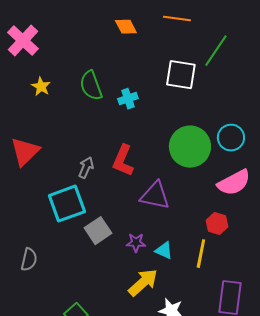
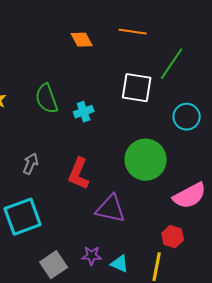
cyan circle: (231, 138) -> (187, 117), moved
gray arrow: (86, 168) -> (31, 164), moved
gray square: (98, 231) -> (54, 265), moved

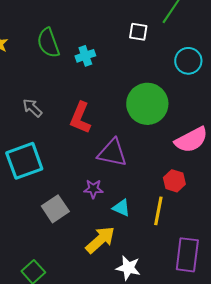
white square: (137, 88) -> (138, 32), size x0.6
gray arrow: (31, 164) -> (32, 108), turned -70
purple star: (92, 256) -> (93, 189), moved

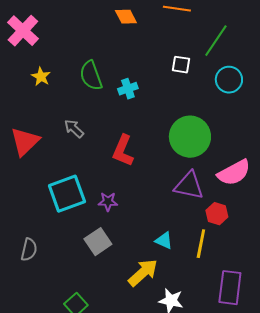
cyan circle: (188, 61) -> (229, 80), moved
gray arrow: (32, 108) -> (74, 129), moved
purple triangle: (112, 153) -> (189, 186), moved
purple star: (93, 189) -> (108, 202), moved

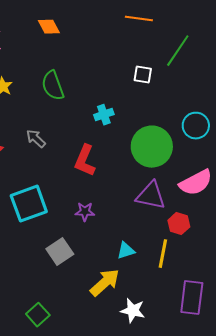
orange diamond: (126, 17) -> (49, 27), moved
cyan circle: (229, 80) -> (196, 126), moved
cyan cross: (128, 89) -> (104, 115), moved
purple star: (108, 202) -> (85, 212), moved
cyan triangle: (164, 241) -> (126, 251), turned -42

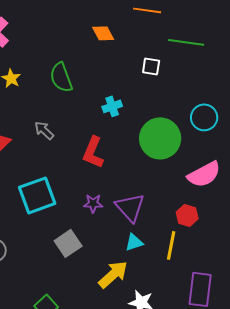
orange diamond: (49, 27) -> (103, 33), moved
green line: (178, 51) -> (186, 42), turned 64
purple triangle: (151, 196) -> (130, 207), moved, turned 36

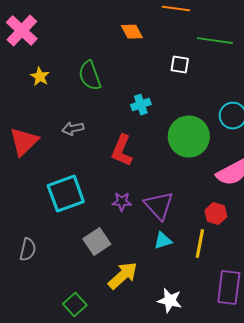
gray arrow: (44, 130) -> (73, 129), turned -55
yellow arrow: (113, 274) -> (123, 276), moved

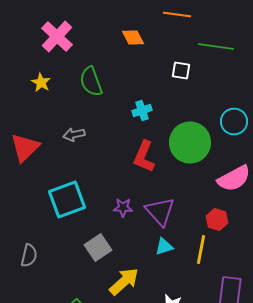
pink cross: (22, 31) -> (57, 36), moved
red L-shape: (122, 151) -> (144, 156), moved

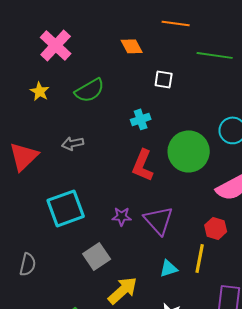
white square: (181, 70) -> (164, 79), moved
green semicircle: (91, 82) -> (90, 90), turned -100
cyan triangle: (164, 246) -> (169, 268), moved

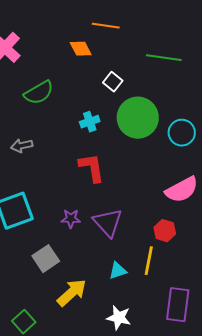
orange line: (176, 23) -> (106, 26), moved
white square: (164, 79) -> (113, 82), turned 30
green circle: (189, 151) -> (138, 118), moved
red L-shape: (143, 165) -> (92, 168), turned 148

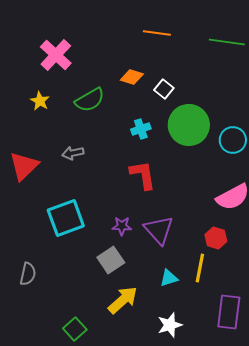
orange diamond: (81, 49) -> (132, 77), moved, turned -45
green line: (164, 58) -> (227, 42), moved
gray square: (46, 259) -> (111, 260), moved
white star: (119, 318) -> (170, 325), turned -30

